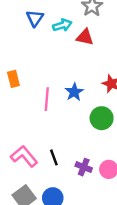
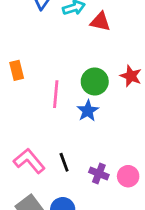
blue star: (74, 92) -> (88, 111), moved
green circle: (102, 118) -> (95, 82), moved

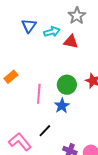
orange rectangle: (17, 70) -> (11, 77), turned 64
black line: (64, 162) -> (45, 131), moved, turned 64

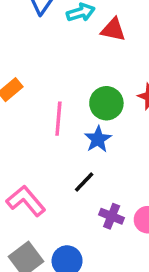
black line: (45, 131) -> (84, 182), moved

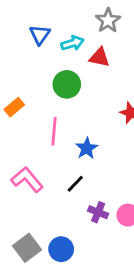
green circle: (106, 103) -> (67, 84), moved
pink L-shape: (26, 201) -> (27, 180), moved

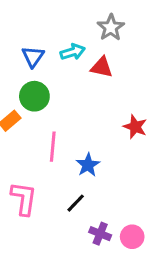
blue triangle: (40, 35) -> (33, 57), moved
green circle: (67, 84) -> (34, 96), moved
pink L-shape: (27, 180) -> (24, 199), turned 48

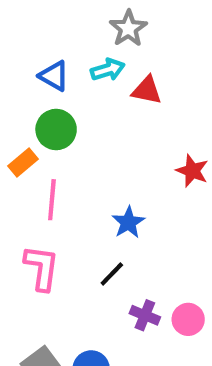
gray star: (111, 27) -> (128, 28), moved
blue triangle: (33, 57) -> (54, 76), turned -35
pink line: (53, 147) -> (52, 200), moved

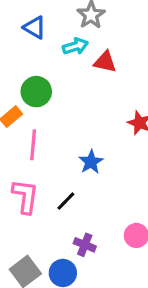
blue triangle: (54, 76) -> (35, 27), moved
black line: (112, 274) -> (66, 201), moved
purple cross: (145, 315) -> (85, 245), moved

